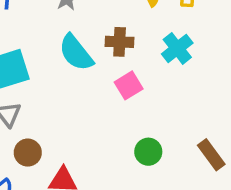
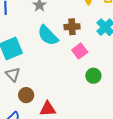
green circle: (148, 152) -> (93, 76), moved

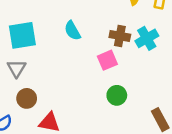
brown cross: (72, 27) -> (120, 36), moved
cyan semicircle: (48, 35) -> (72, 31), size x0.7

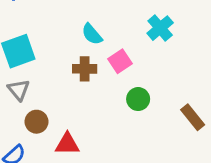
cyan semicircle: (72, 31) -> (92, 34), moved
brown cross: (120, 36) -> (85, 69), moved

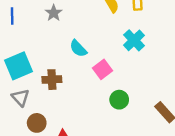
brown cross: (85, 69) -> (52, 80), moved

